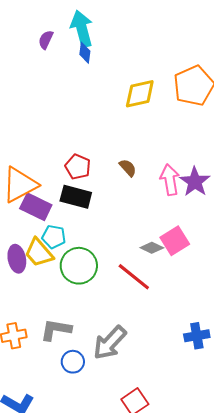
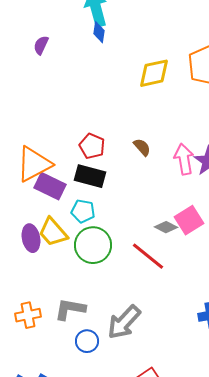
purple semicircle: (46, 40) -> (41, 45), moved
cyan pentagon: (54, 237) -> (83, 211), moved

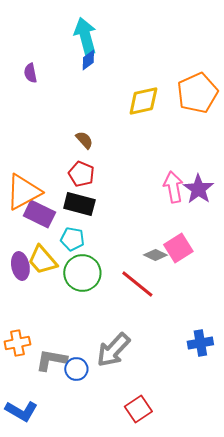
blue diamond: (99, 32) -> (88, 60), turned 45
purple semicircle: (41, 45) -> (30, 73), turned -36
brown semicircle: (142, 147) -> (84, 140), moved
gray L-shape: (70, 309) -> (51, 360), moved

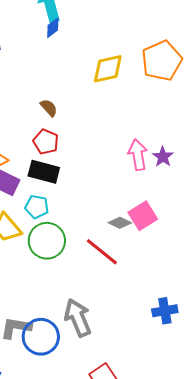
purple star: (198, 189) -> (163, 157), size x0.7
gray arrow: (113, 350) -> (78, 318), turned 114
blue circle: (76, 369) -> (41, 337), size x1.6

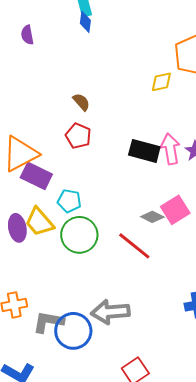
blue diamond: (53, 28) -> (85, 22), turned -45
yellow diamond: (108, 69) -> (161, 82), moved, size x0.7
black rectangle: (44, 172) -> (144, 151), moved
gray arrow: (78, 318) -> (110, 312), turned -72

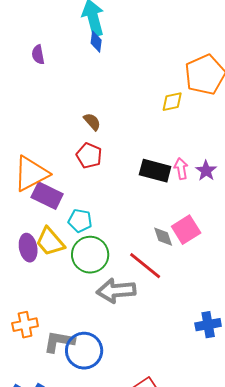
pink arrow: (170, 149) -> (181, 169), size x0.7
gray diamond: (152, 217) -> (163, 237), turned 45
gray arrow: (110, 312) -> (116, 291), moved

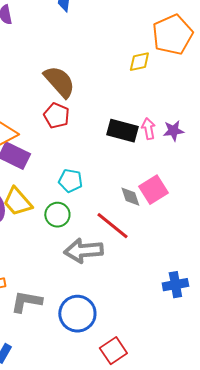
brown semicircle: (92, 122) -> (59, 82), size x1.8
purple star: (206, 171) -> (173, 131), turned 30
cyan pentagon: (80, 221) -> (70, 181), moved
green circle: (90, 255) -> (57, 215), size x0.7
blue circle: (84, 351) -> (77, 314), moved

